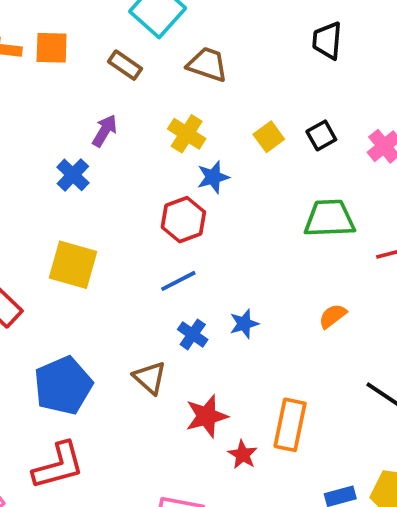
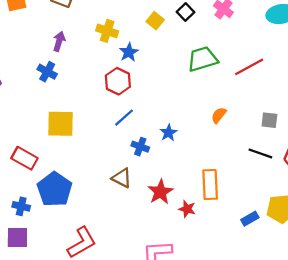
blue pentagon: (63, 386) -> (55, 189), moved

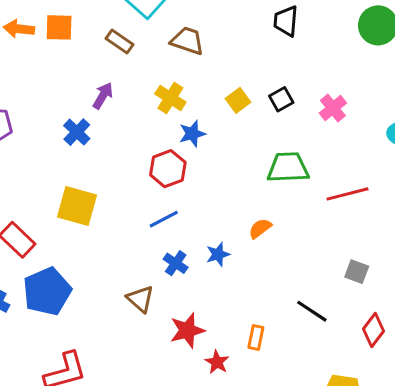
orange semicircle: (219, 115) -> (260, 228), moved
black line: (260, 153) -> (312, 311), moved
orange rectangle: (210, 185) -> (256, 337), size x0.6

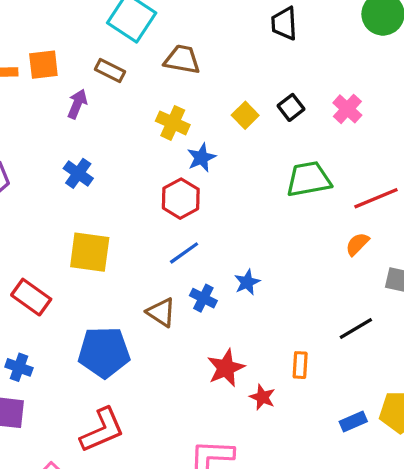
purple arrow: (103, 96) -> (77, 104), moved
orange semicircle: (260, 228) -> (357, 244), moved
blue pentagon: (47, 291) -> (104, 352), moved, turned 30
brown triangle: (140, 299) -> (161, 312), moved
black line: (312, 311) -> (356, 329), turned -56

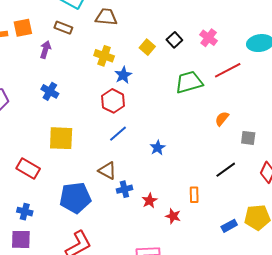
red line: (376, 198) -> (228, 70), moved
blue cross: (203, 298) -> (124, 189), moved, turned -35
red star: (226, 368) -> (149, 201), size x0.7

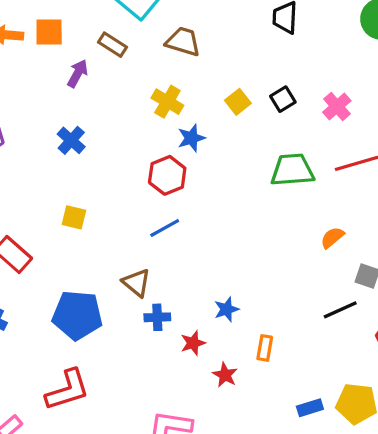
yellow square: (61, 138) -> (74, 217), size x0.6
blue star: (158, 148) -> (227, 309), moved
black line: (226, 170) -> (340, 310), moved

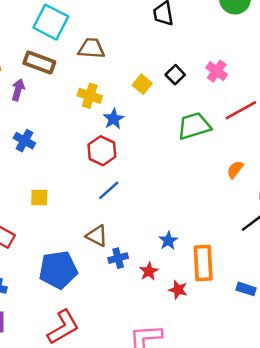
brown rectangle: (113, 45) -> (39, 62), size x1.4
orange rectangle: (265, 348) -> (203, 263), size x1.8
blue rectangle: (310, 408) -> (246, 289), moved, turned 48

